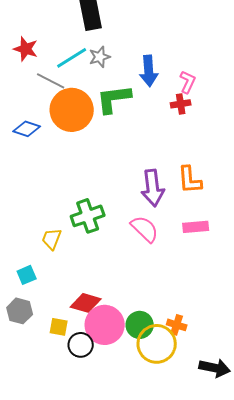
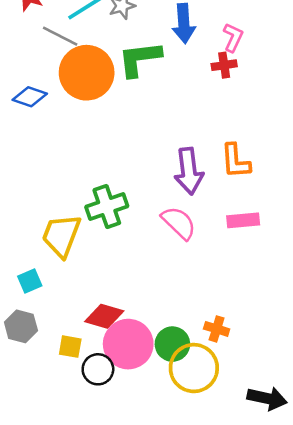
yellow trapezoid: (52, 239) -> (61, 236), size x1.6
orange cross: (177, 325) -> (217, 329), moved

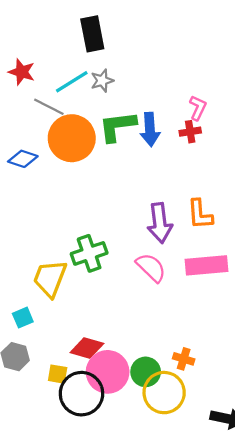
blue arrow: (184, 23) -> (150, 130), moved
pink rectangle: (243, 220) -> (206, 265), size x1.5
black circle: (98, 369) -> (81, 394), size x1.6

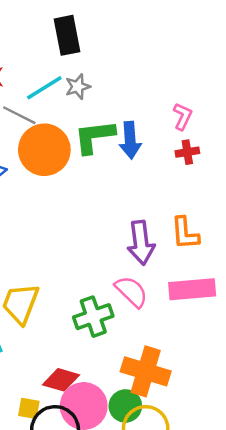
red cross: (190, 132) -> (187, 152), moved
green cross: (89, 253) -> (93, 317), moved
orange cross: (184, 359) -> (146, 371), moved, size x2.0

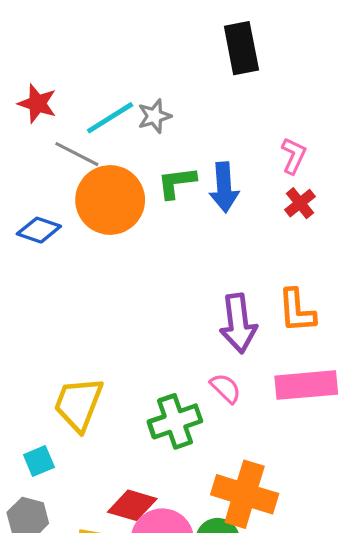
black rectangle: (67, 35) -> (241, 48), moved
green L-shape: (94, 137) -> (177, 183), size x0.7
red cross: (187, 152) -> (300, 203), turned -30
pink semicircle: (131, 292) -> (226, 388), size x0.7

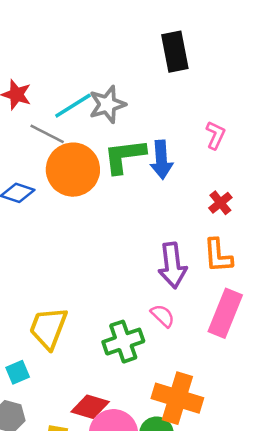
gray star: (154, 116) -> (107, 104), size x1.4
green L-shape: (177, 183) -> (125, 156), size x1.4
red cross: (300, 203) -> (220, 203), moved
pink rectangle: (306, 385) -> (225, 313), turned -63

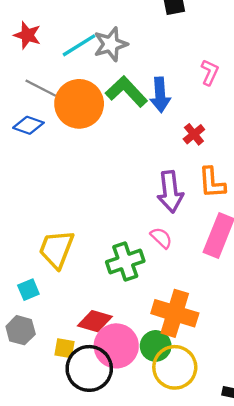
gray line: (47, 134) -> (41, 88), moved
green L-shape: (125, 156) -> (126, 91), turned 54
red cross: (220, 203) -> (194, 134), moved

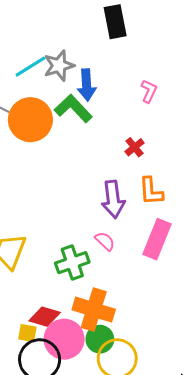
blue arrow: (160, 95) -> (87, 85), moved
orange cross: (175, 313) -> (94, 310), moved
yellow square: (64, 348) -> (27, 333), moved

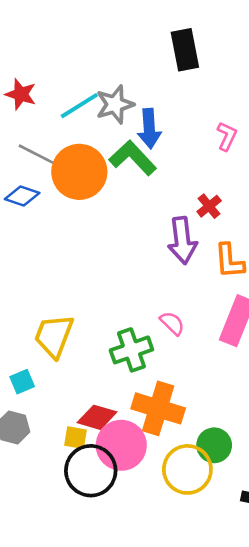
purple arrow: (113, 199) -> (182, 241), moved
green circle: (100, 339) -> (214, 445), moved

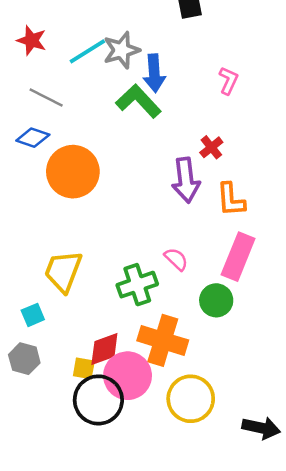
orange circle: (79, 172) -> (73, 172), moved
red diamond: (97, 417) -> (104, 349), turned -36
green circle: (214, 445) -> (216, 300), moved

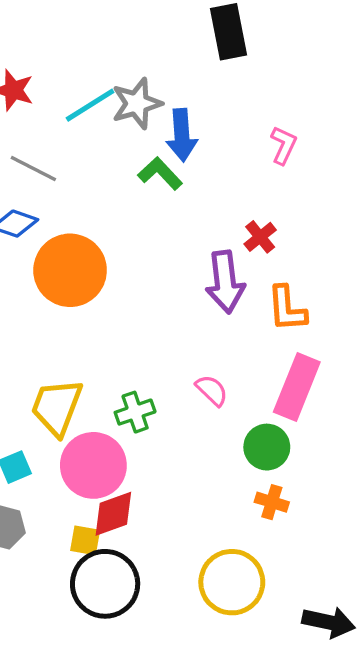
green L-shape: (138, 101) -> (160, 174), size x0.7
green cross: (137, 285) -> (135, 412), moved, size x0.7
orange cross: (163, 340) -> (272, 502), moved, size x0.5
pink circle: (128, 376) -> (93, 465), moved

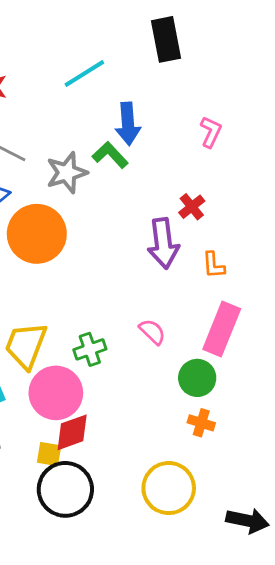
gray star: (137, 104) -> (67, 173), moved
cyan line: (90, 105) -> (84, 73), moved
orange L-shape: (287, 309) -> (214, 265), size x0.7

